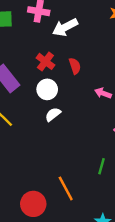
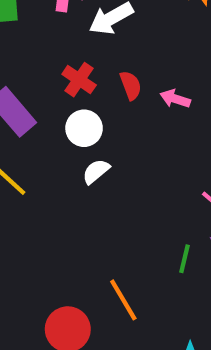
pink arrow: (103, 93) -> (175, 99), moved

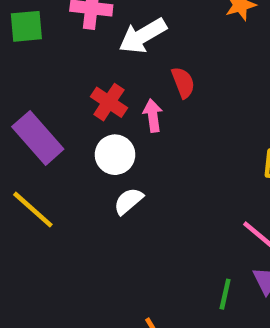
red semicircle: (131, 85) -> (183, 83), moved
pink arrow: (175, 99) -> (153, 116), moved, turned 64

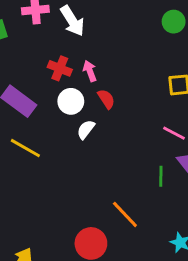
white arrow: (143, 36) -> (72, 21), turned -80
red semicircle: (183, 83) -> (106, 99), moved

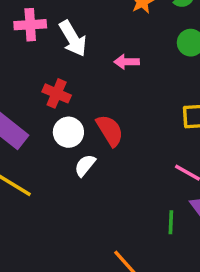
pink arrow: (90, 71) -> (127, 62), moved, turned -72
red semicircle: (106, 99) -> (110, 131), size x1.4

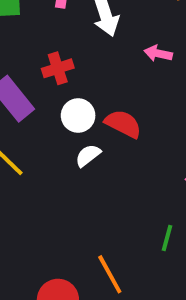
red cross: (57, 93) -> (58, 68), moved, turned 36
red semicircle: (110, 131) -> (123, 124), turned -44

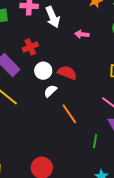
green line: (167, 238) -> (95, 141), moved
orange line: (110, 274) -> (69, 114), moved

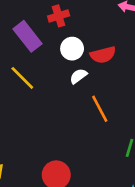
red semicircle: (67, 73) -> (103, 55), turned 138

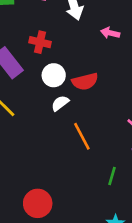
red cross: (59, 16) -> (40, 42), turned 30

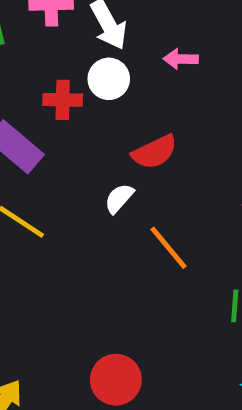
white circle: (54, 75) -> (109, 79), moved

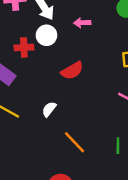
white semicircle: (119, 198) -> (49, 109), moved
orange line: (168, 248) -> (74, 142), moved

